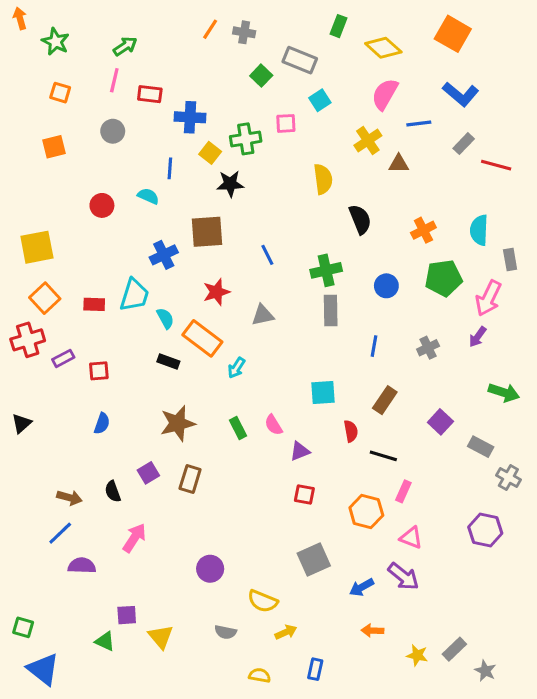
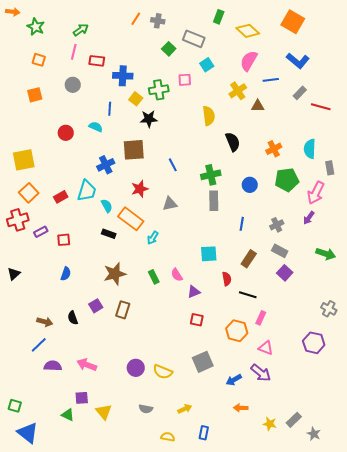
orange arrow: (20, 18) -> (13, 12), turned 112
red rectangle: (94, 304) -> (61, 197), turned -32
gray rectangle: (481, 447) -> (280, 251), moved
pink arrow: (134, 538) -> (87, 365), moved, turned -102
yellow semicircle: (263, 601) -> (163, 372), moved

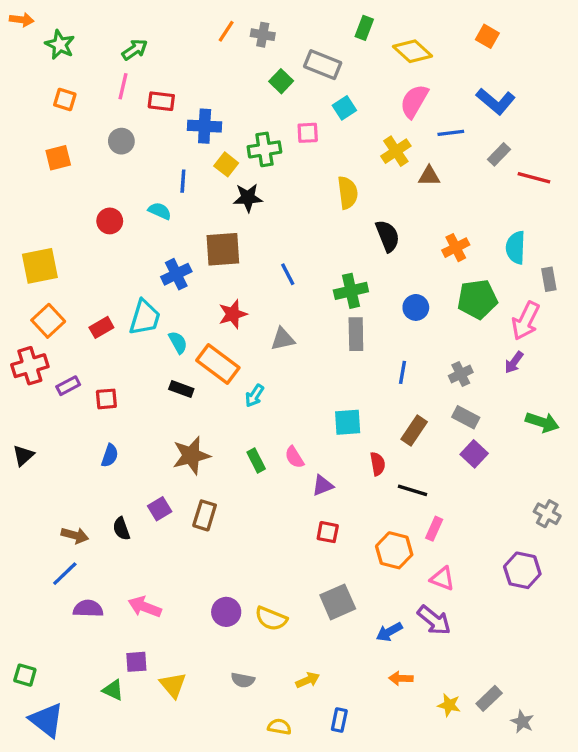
orange square: (293, 22) -> (487, 36), size x0.6

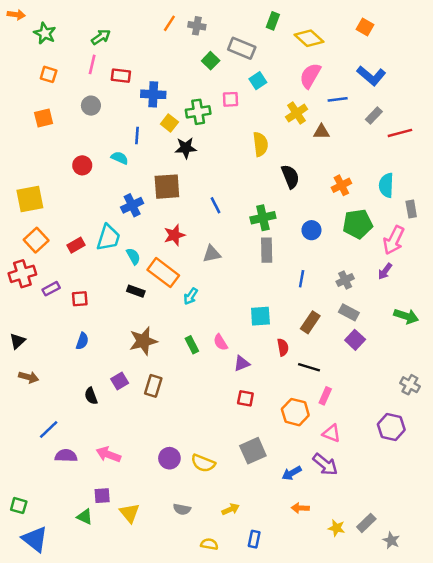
red line: (534, 178) -> (400, 133), turned -30
brown arrow: (75, 535) -> (29, 377), moved

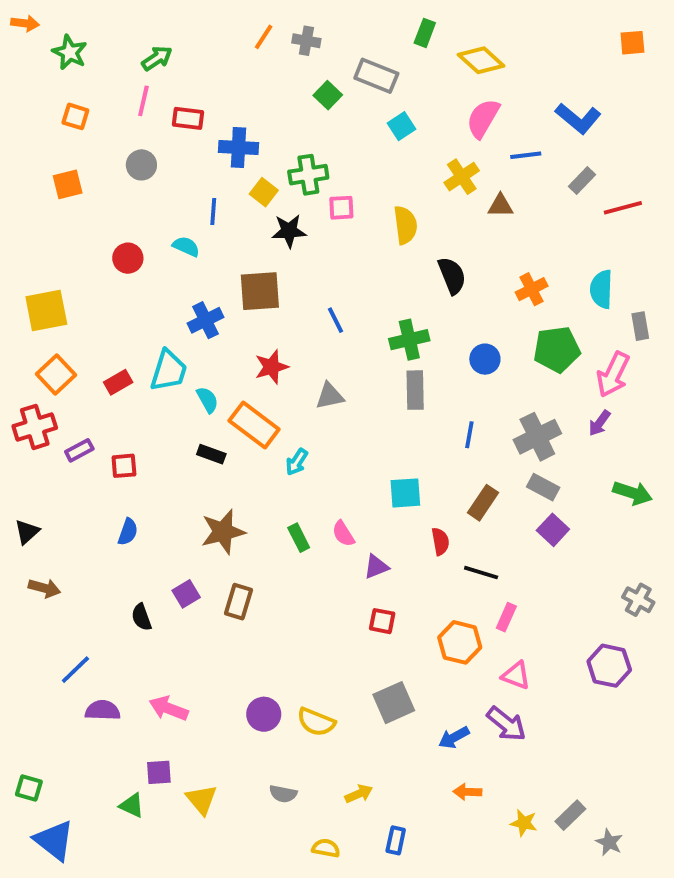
orange square: (365, 27) -> (632, 43), moved, turned -35
pink square: (231, 99) -> (341, 208), moved
gray cross: (345, 280) -> (537, 437), size x1.6

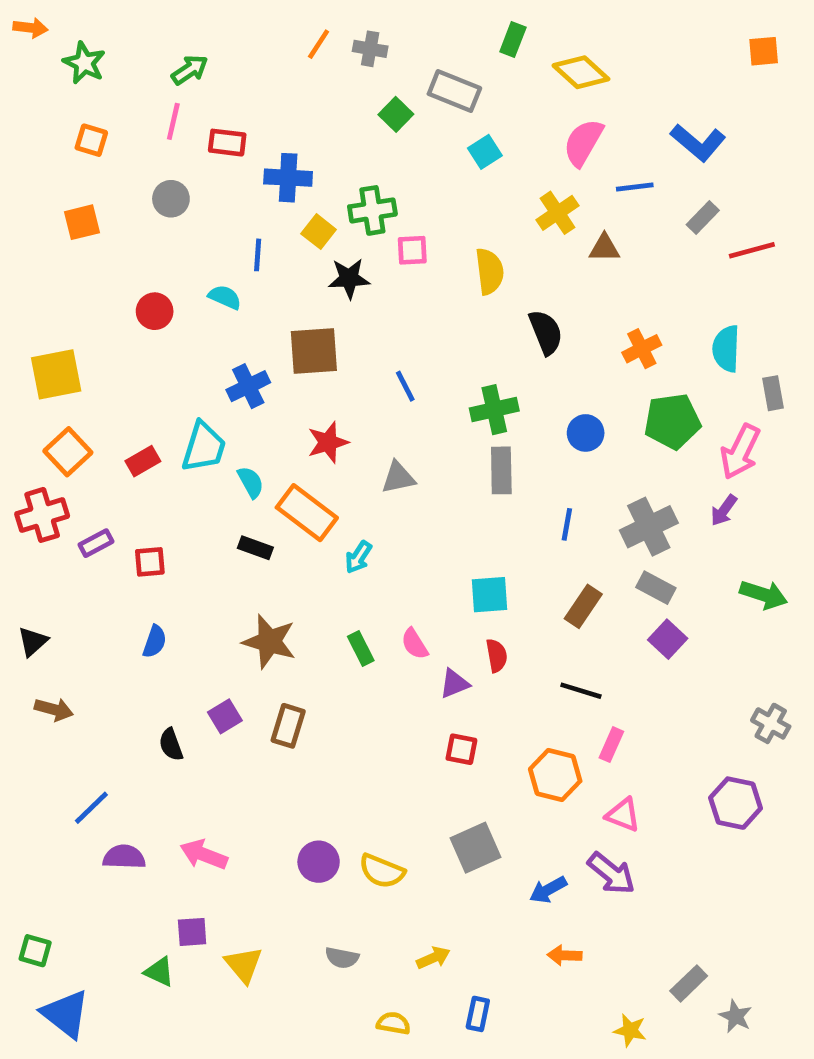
brown star: (223, 532) -> (269, 641), turned 30
red semicircle: (440, 541) -> (497, 656), moved
yellow star: (524, 823) -> (630, 1030), moved

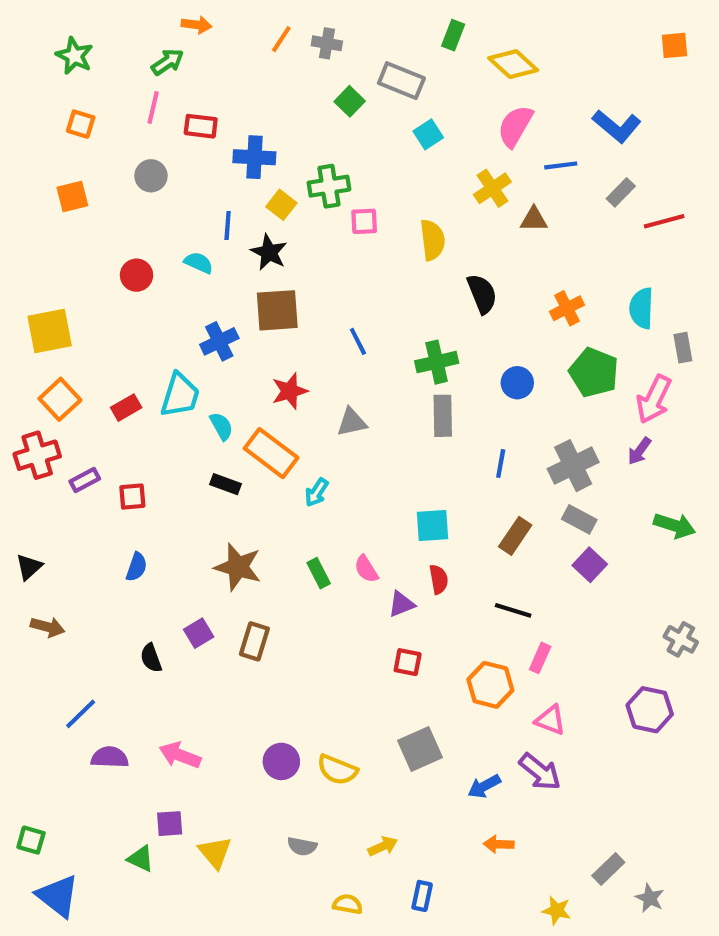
orange arrow: (30, 28) -> (197, 25), moved
black star: (349, 278) -> (269, 252), moved, turned 30
green pentagon: (672, 421) -> (594, 372), turned 30

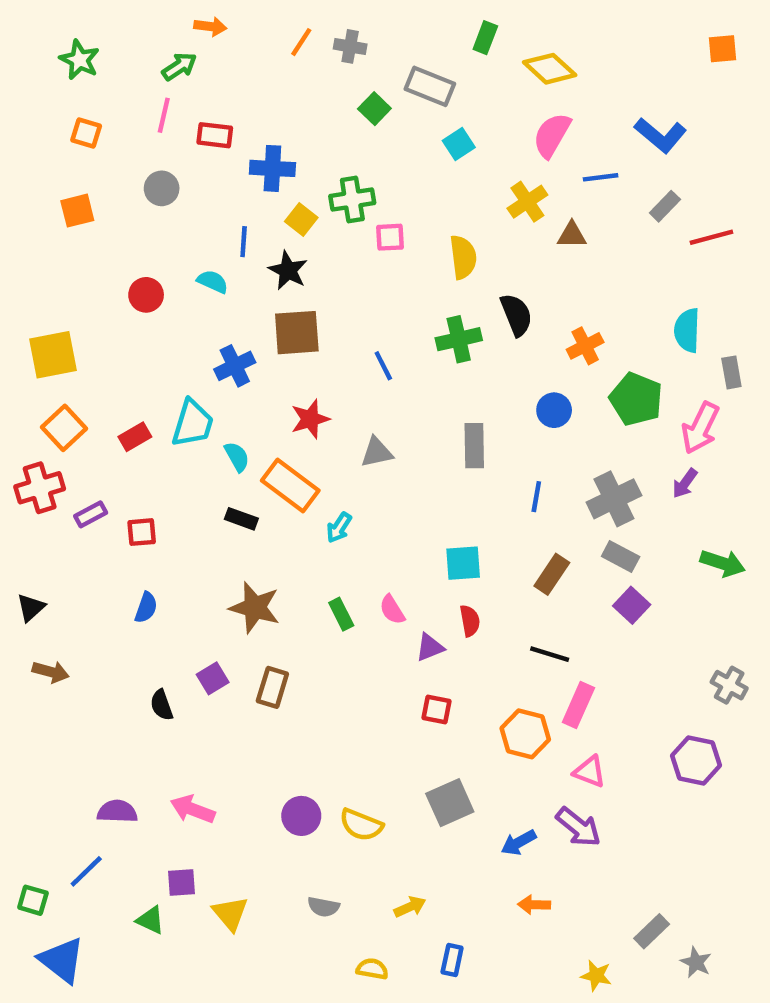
orange cross: (567, 308) -> (585, 346), moved
green cross: (437, 362) -> (459, 339), moved
pink rectangle: (540, 658) -> (578, 705), size x1.4
blue line: (81, 714) -> (86, 871), moved

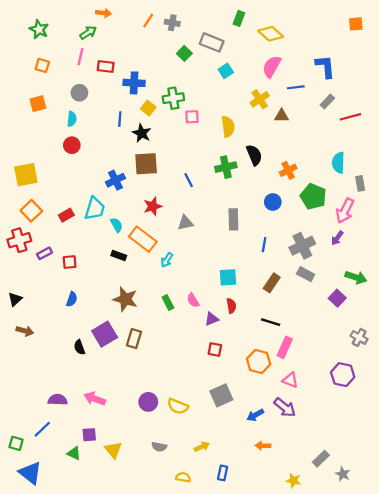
blue L-shape: (660, 135) -> (325, 67), turned -135
cyan semicircle: (213, 282) -> (72, 119), moved, turned 72
purple square: (632, 605) -> (337, 298), moved
purple square: (213, 678) -> (105, 334), size x1.6

